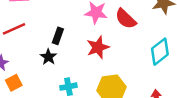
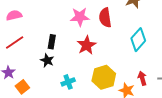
red semicircle: (126, 19) -> (105, 18), turned 48

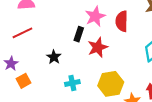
pink star: (80, 17) -> (95, 16), turned -30
black rectangle: (52, 42) -> (79, 34), moved

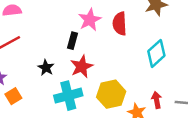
red star: (98, 47) -> (82, 67), moved
cyan cross: (72, 83) -> (68, 96), size x1.6

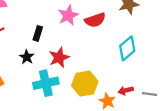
red semicircle: (120, 24) -> (95, 20), turned -108
black rectangle: (72, 41) -> (38, 33), moved
red arrow: (157, 100) -> (126, 91), turned -96

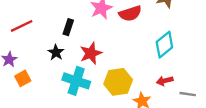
cyan cross: (46, 83) -> (76, 81), turned 30
red arrow: (126, 91) -> (165, 81), moved

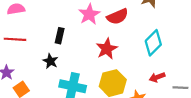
red line: (22, 26) -> (15, 39), turned 35
red star: (91, 53) -> (107, 49), moved

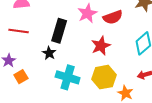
black rectangle: (60, 36) -> (59, 31), size x1.6

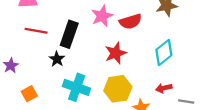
red line: (19, 31) -> (36, 31), moved
orange square: (21, 77) -> (29, 94), moved

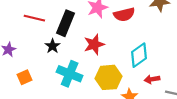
red star: (116, 53) -> (94, 44), moved
cyan diamond: (164, 53) -> (139, 55), moved

